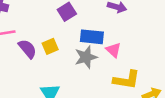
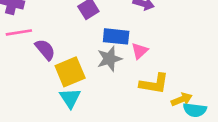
yellow square: (50, 46) -> (70, 72), moved, size x1.6
pink triangle: (113, 50) -> (140, 51), turned 35

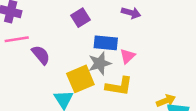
yellow square: (70, 72) -> (80, 79), moved
yellow L-shape: (154, 84) -> (119, 86), moved

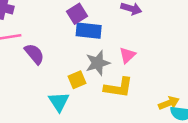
blue rectangle: (106, 43) -> (89, 31), moved
yellow square: (80, 79) -> (77, 80), size x0.6

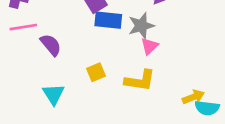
gray star: (98, 63) -> (141, 26), moved
cyan triangle: (59, 102) -> (53, 94), moved

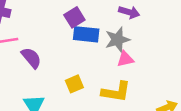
pink triangle: (149, 46) -> (125, 59), turned 30

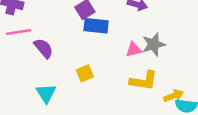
gray star: (117, 40) -> (154, 45), moved
yellow L-shape: (116, 92) -> (144, 81), moved

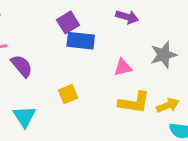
gray star: (154, 45) -> (164, 55), moved
yellow arrow: (174, 96) -> (168, 105), moved

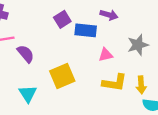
blue rectangle: (81, 41) -> (86, 30), moved
yellow square: (68, 94) -> (62, 76), size x1.6
yellow arrow: (168, 105) -> (141, 85), turned 108

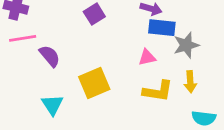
blue rectangle: (86, 30) -> (162, 28), moved
yellow arrow: (141, 85) -> (190, 82), moved

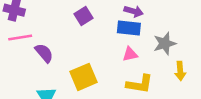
blue rectangle: (162, 28) -> (129, 28), moved
yellow arrow: (190, 82) -> (180, 71), moved

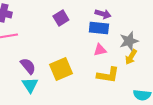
purple semicircle: (44, 53) -> (28, 66), moved
yellow arrow: (180, 71) -> (131, 57), moved, turned 35

